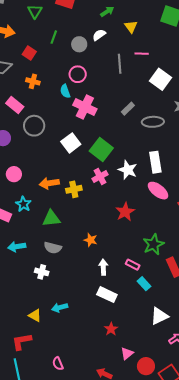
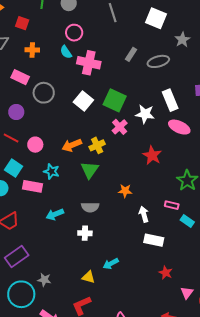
green triangle: (51, 219) -> (90, 170), moved, turned -36

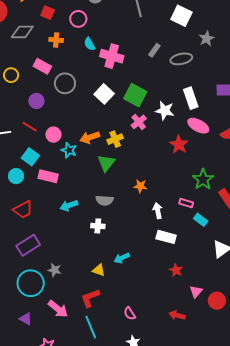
pink circle: (74, 33) -> (78, 19), moved
red star: (152, 155) -> (179, 144), moved
cyan star: (51, 171) -> (69, 150), moved

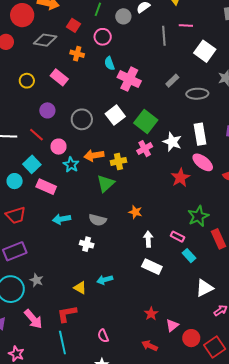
gray circle: (65, 83) -> (82, 119), moved
red star: (176, 270) -> (151, 314), moved

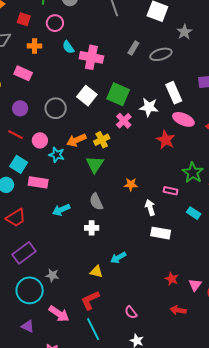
gray semicircle: (98, 220) -> (96, 202), turned 66
pink rectangle: (178, 237) -> (170, 191), moved

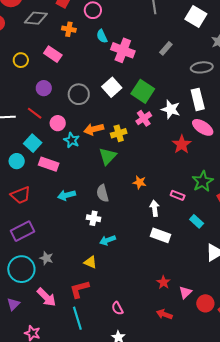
gray ellipse: (161, 54) -> (202, 67), moved
cyan arrow: (118, 258) -> (107, 240), moved
purple triangle: (28, 326) -> (13, 304), turned 40

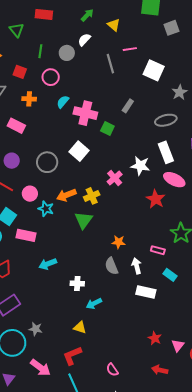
cyan semicircle: (102, 36) -> (63, 102), turned 72
green square: (143, 91) -> (107, 128), moved, size x0.6
gray semicircle: (103, 193) -> (111, 266), moved
cyan rectangle: (197, 221) -> (170, 275), moved

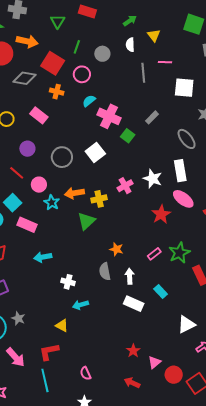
white semicircle: (84, 40) -> (130, 45), moved, turned -56
white square: (154, 70) -> (184, 88), turned -30
red square: (20, 72) -> (53, 63), size x1.6
gray ellipse: (166, 120) -> (187, 139), turned 55
pink rectangle: (158, 250) -> (154, 254), moved, turned -64

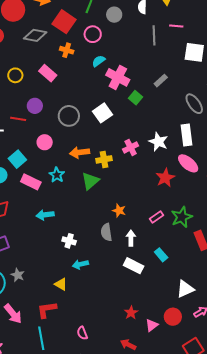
red line: (17, 173) -> (18, 119), moved, turned -35
cyan star: (52, 202) -> (57, 175), moved
red circle: (174, 375) -> (173, 317), moved

